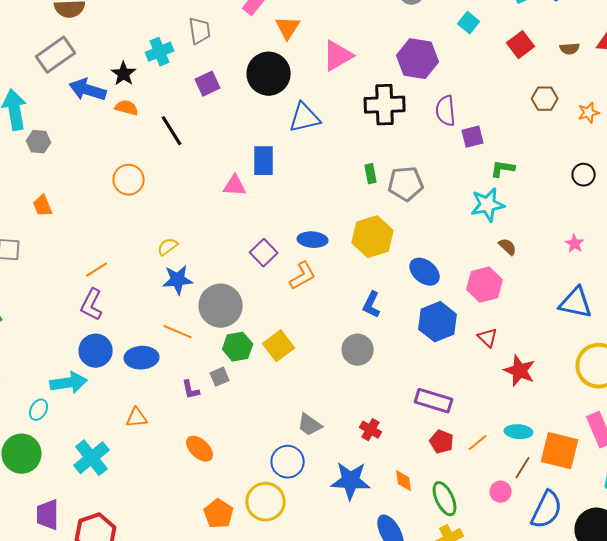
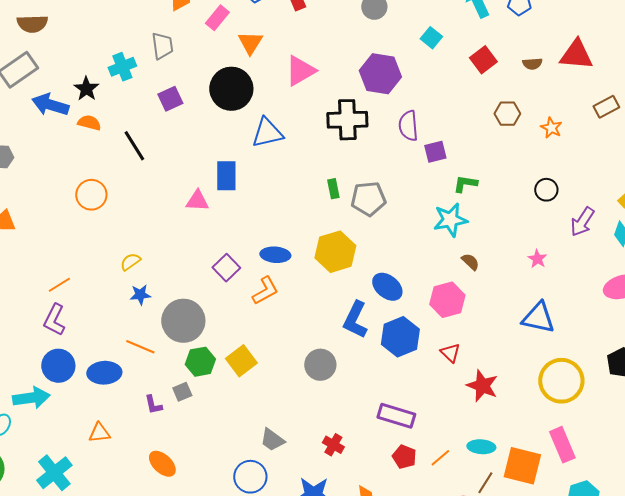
orange star: (589, 113) -> (551, 128), turned -30
blue star: (178, 280) -> (140, 295), size x0.7
blue L-shape: (372, 305) -> (355, 320), moved, size x1.4

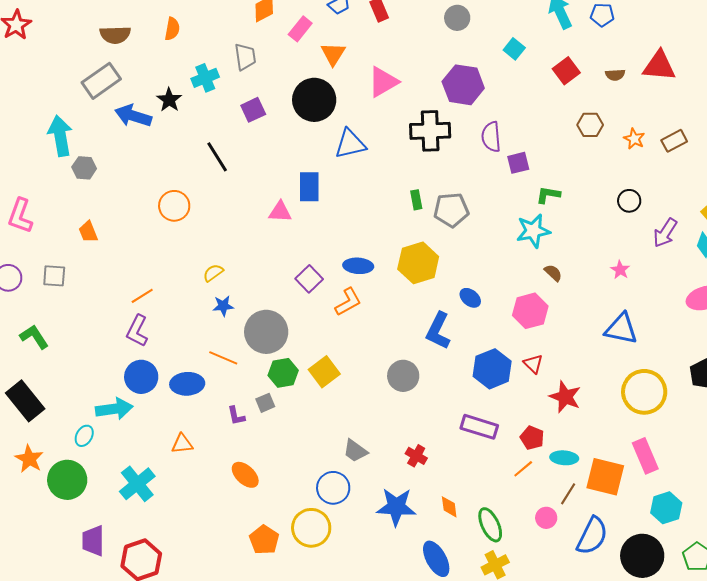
brown rectangle: (606, 107) -> (674, 141), moved
orange semicircle: (89, 123) -> (172, 29), moved, turned 85
blue ellipse: (387, 287) -> (470, 298), size x0.7
blue hexagon: (400, 337) -> (492, 369), moved
red pentagon: (404, 457) -> (532, 438), moved

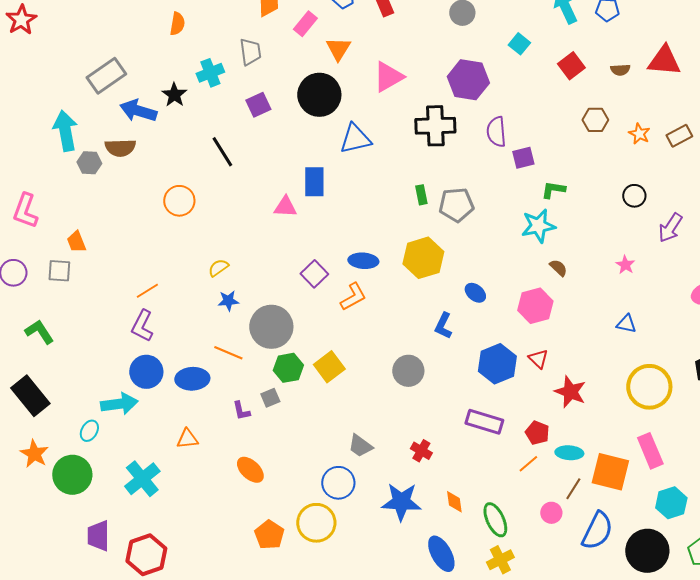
brown semicircle: (115, 35) -> (120, 148), moved
orange trapezoid: (88, 232) -> (76, 242), moved
blue triangle: (621, 329) -> (626, 324), size x0.6
blue L-shape: (438, 331) -> (443, 326), size x0.7

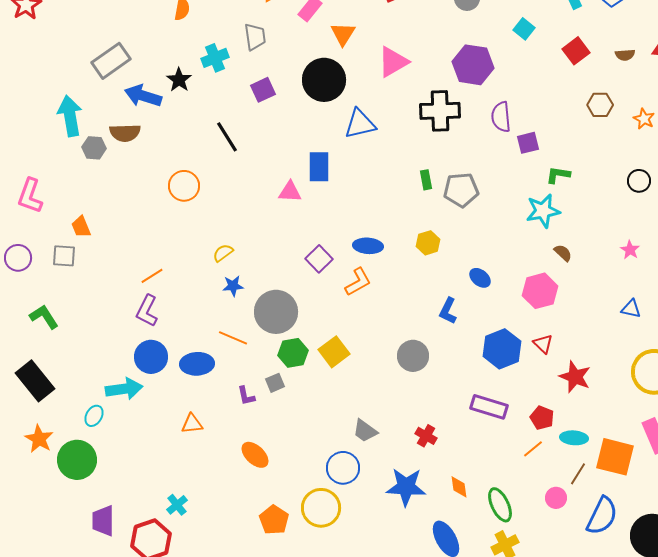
yellow hexagon: (423, 258) -> (428, 243), size x0.6
cyan cross: (142, 479) -> (177, 505), moved, size x0.6

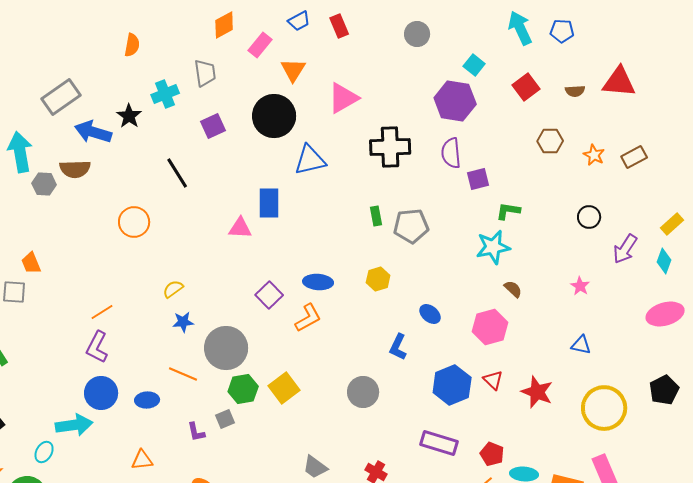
purple hexagon: (473, 65) -> (455, 101), moved
blue ellipse: (197, 364) -> (147, 400), size x0.7
red star: (575, 377) -> (537, 392), moved

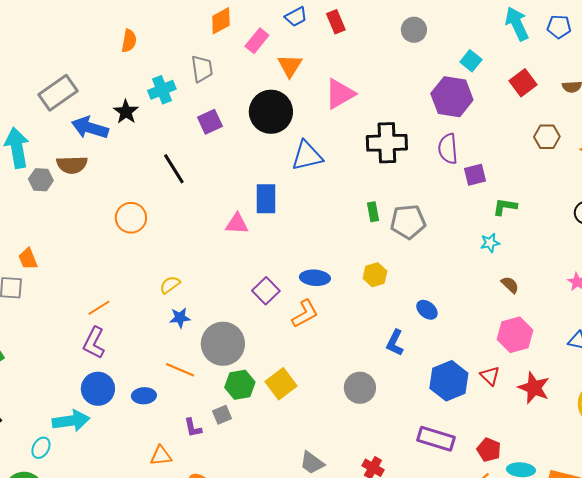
cyan star: (493, 247) -> (490, 243), size x0.6
pink hexagon: (490, 327) -> (515, 335), moved
orange triangle: (142, 460) -> (161, 456), moved

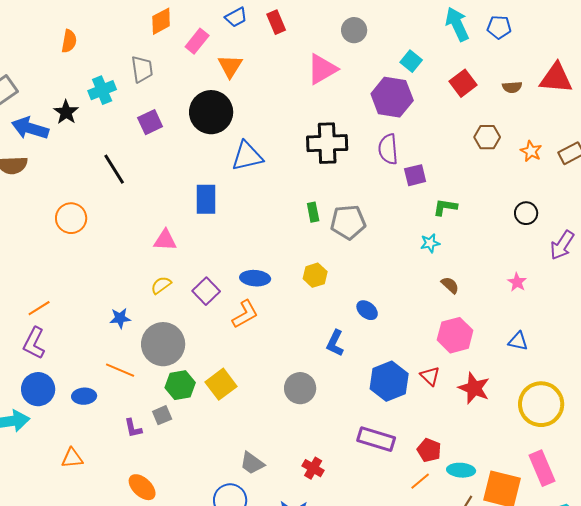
pink triangle: (340, 94) -> (322, 69), moved
pink triangle: (237, 224) -> (165, 240), moved
yellow semicircle: (170, 285) -> (161, 285), moved
orange triangle: (161, 456) -> (72, 458), moved

